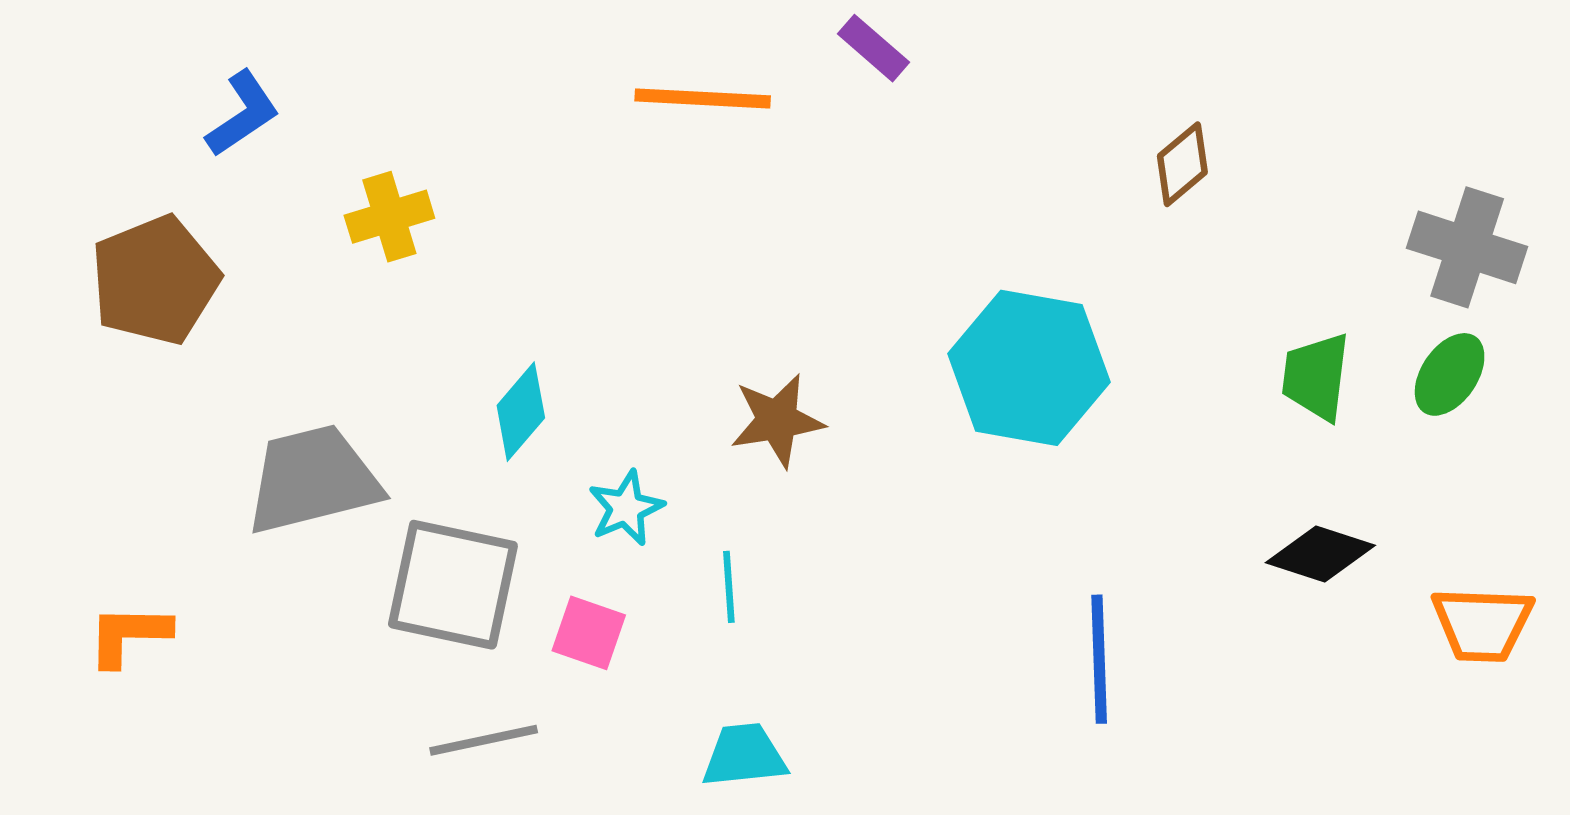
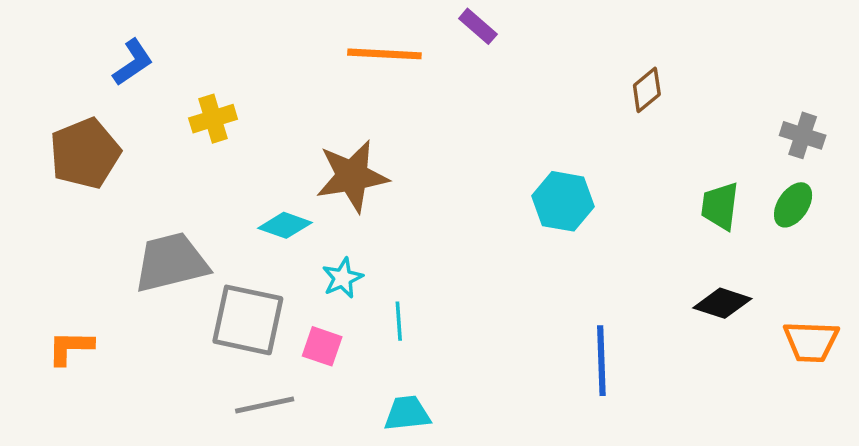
gray cross: (1467, 247) -> (803, 135), size x0.7
cyan hexagon: (1029, 368) -> (563, 201), size x0.7
cyan diamond: (521, 412) -> (285, 225), turned 69
brown star: (777, 420) -> (352, 176), moved, size x1.4

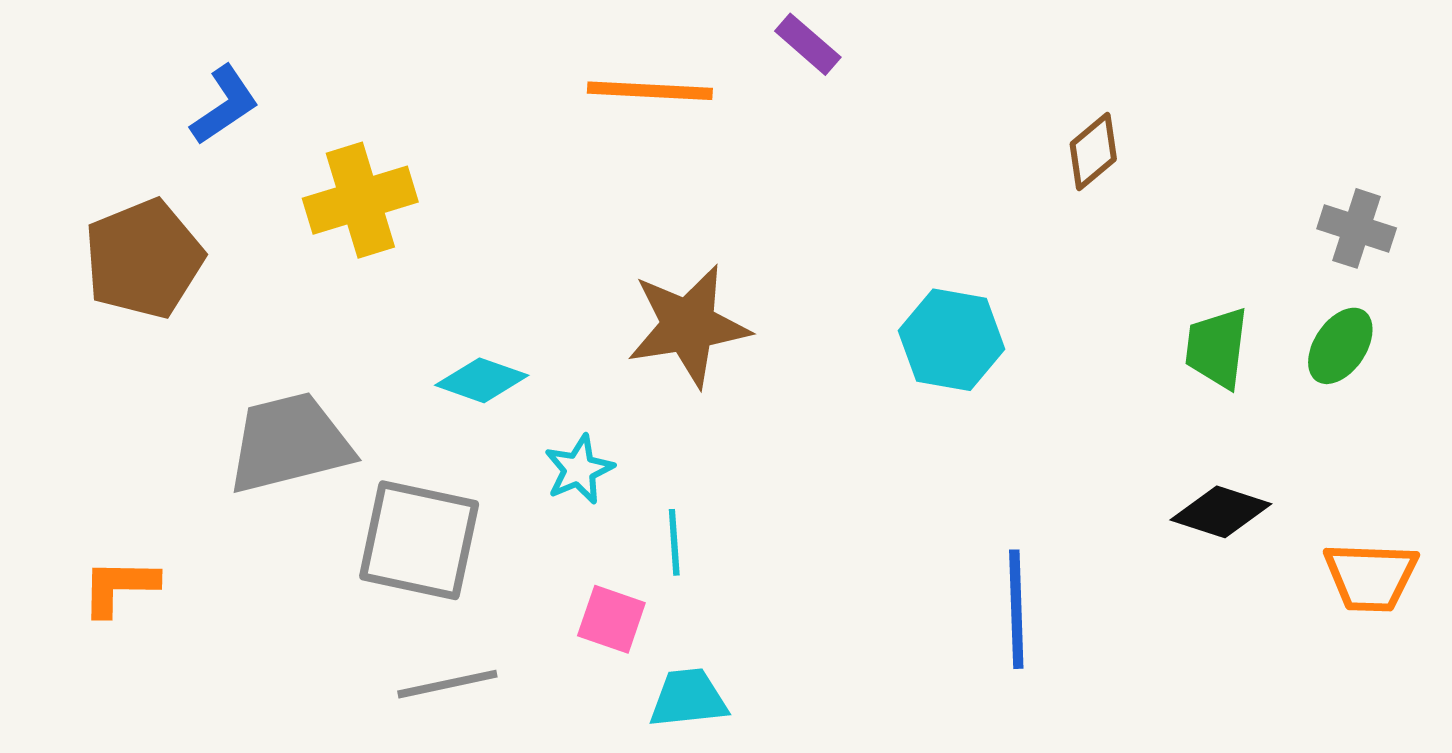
yellow cross: (213, 119) -> (360, 200), size x1.4
brown star: (352, 176) -> (688, 326), moved
pink square: (322, 346) -> (611, 619), moved

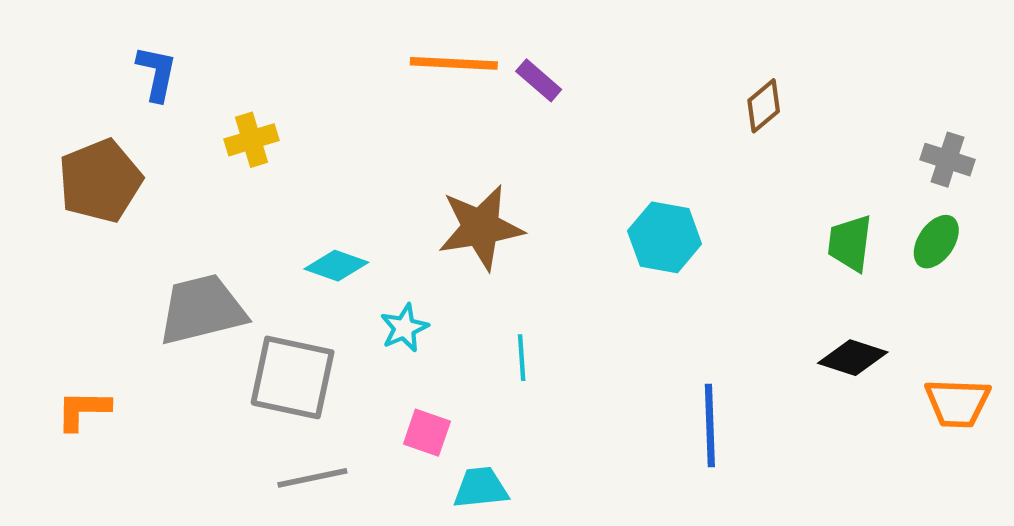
purple rectangle: (808, 44) -> (539, 80), moved
blue L-shape: (225, 105) -> (157, 73), turned -44
yellow cross: (360, 200) -> (252, 140), size x0.7
cyan line: (674, 542) -> (522, 358), moved

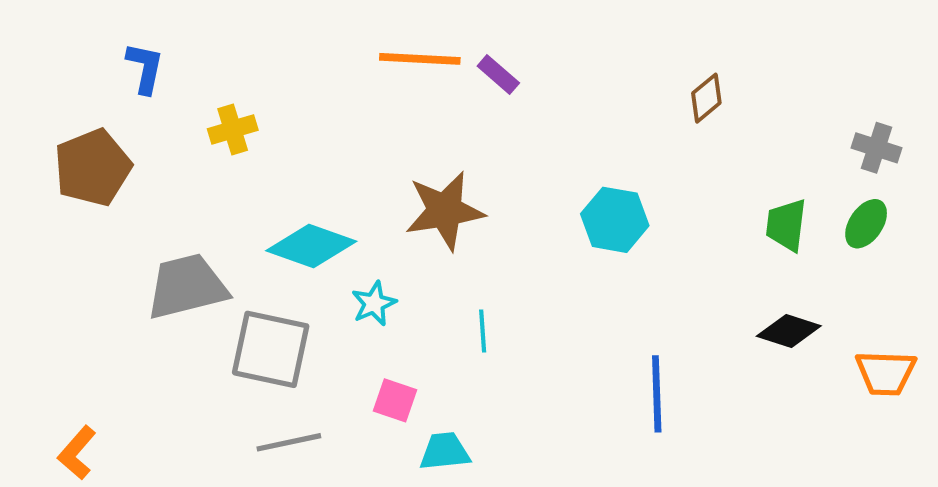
cyan diamond: (336, 266) -> (311, 246), size x1.5
orange L-shape: (83, 410) -> (77, 453), moved, turned -50

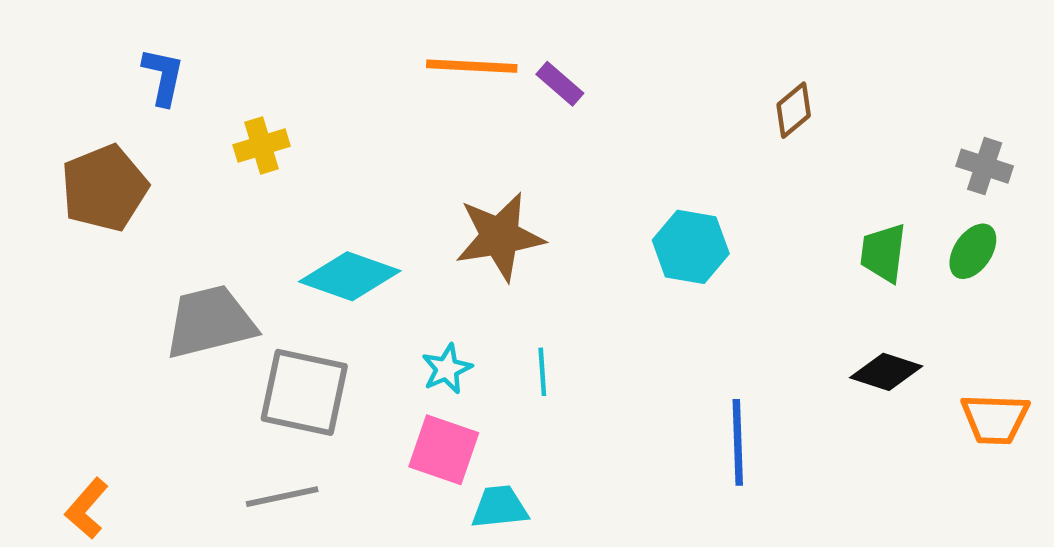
cyan star: (374, 304) -> (447, 369), moved
pink square: (395, 400) -> (444, 450), size x1.4
gray line: (289, 442) -> (282, 497), moved

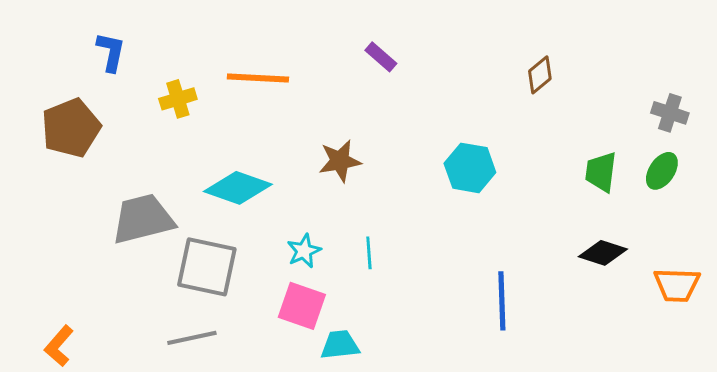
orange line: (472, 66) -> (258, 78), moved
brown star: (500, 237) -> (340, 161), size x0.7

